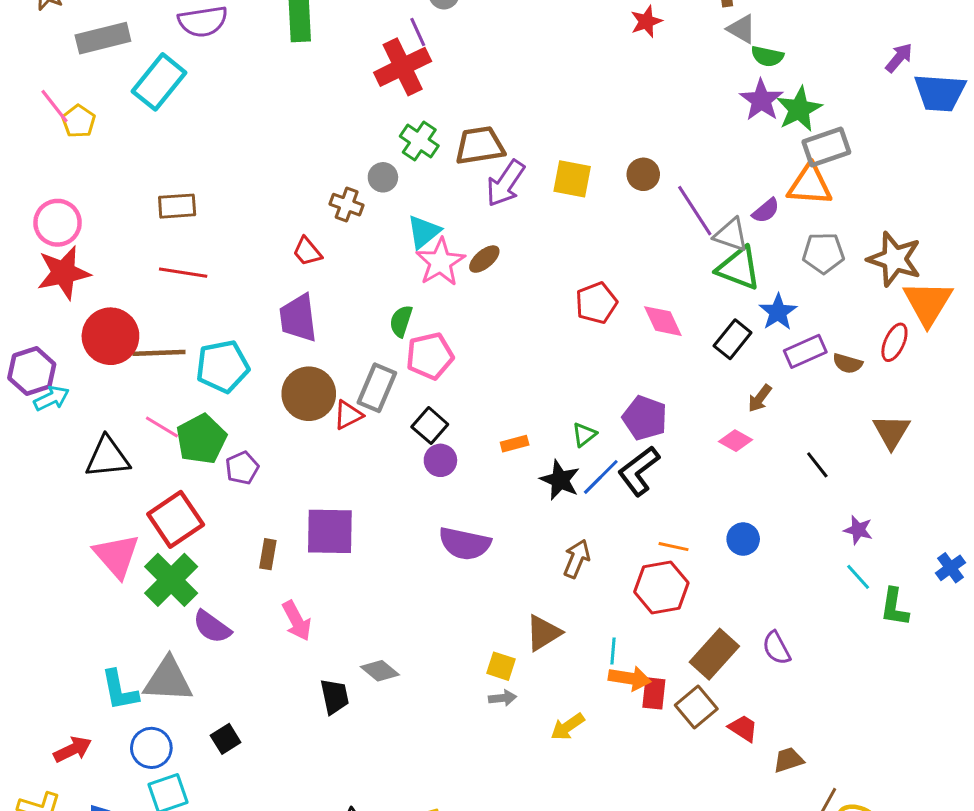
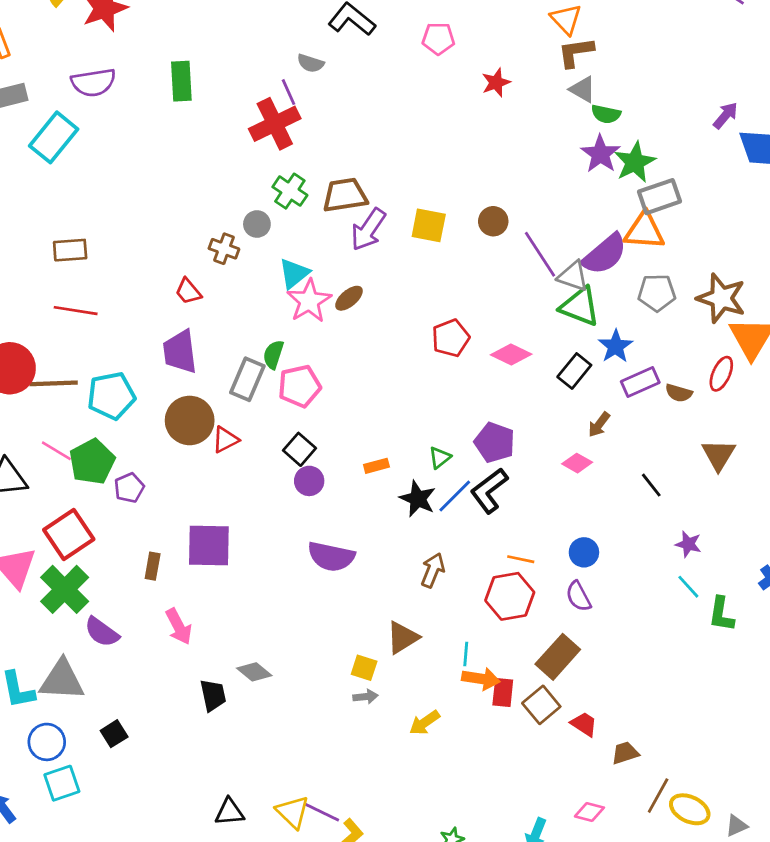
purple semicircle: (766, 211) -> (605, 254), size x1.8
pink diamond: (663, 321) -> (511, 355), turned -39
gray rectangle: (377, 388) -> (247, 379), moved
purple semicircle: (776, 648) -> (578, 596), moved

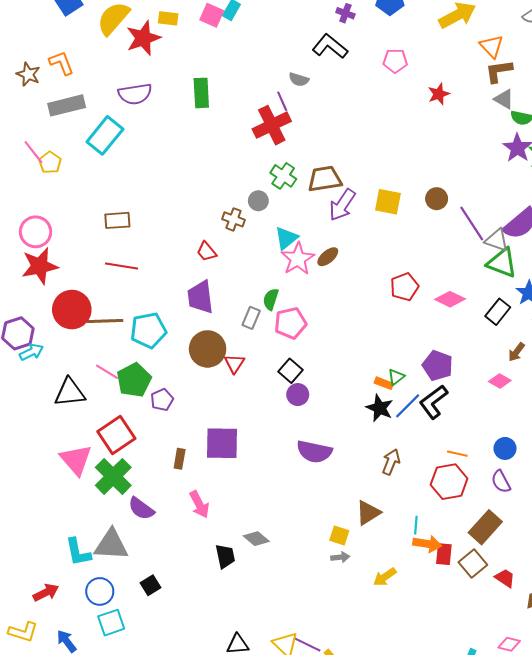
gray rectangle: (247, 379) -> (251, 318), size x0.7
red triangle: (225, 440) -> (235, 363), turned -30
orange rectangle: (376, 466) -> (384, 383), moved, turned 36

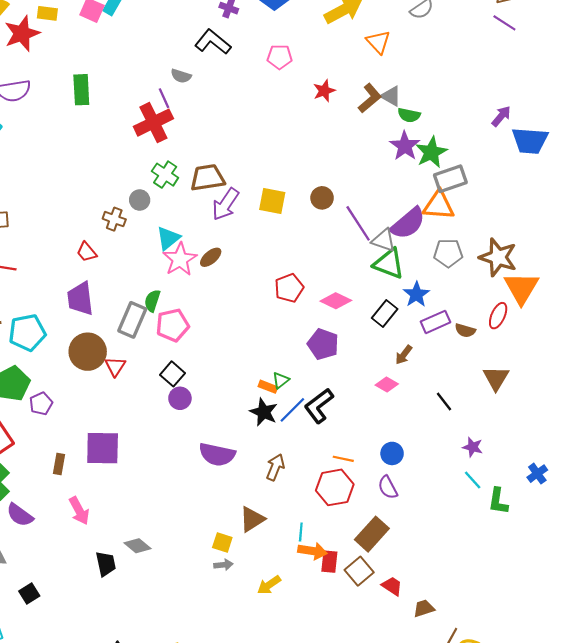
brown L-shape: (499, 71) -> (370, 98), moved, turned 148
gray rectangle: (251, 318) -> (132, 320), size x1.5
purple pentagon: (438, 366) -> (323, 344), moved
purple semicircle: (314, 452) -> (217, 455), moved

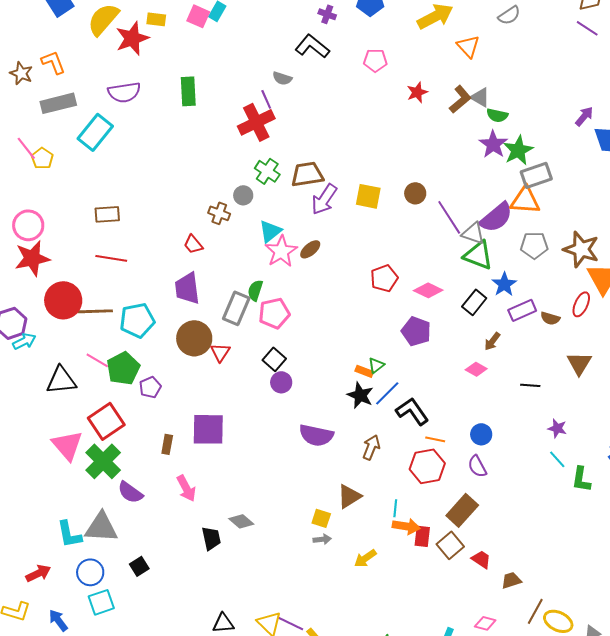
black line: (444, 401) -> (530, 385), turned -48
black L-shape: (319, 406) -> (412, 411), moved, turned 92

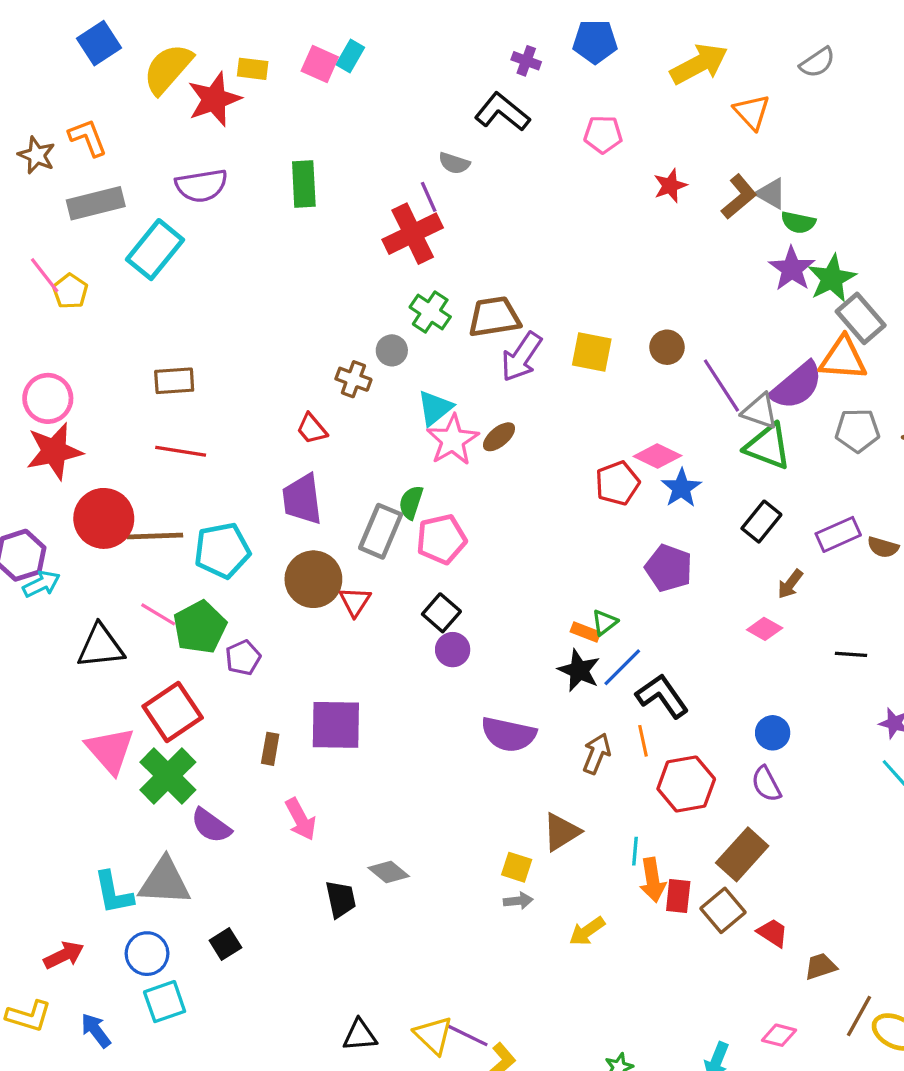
gray rectangle: (536, 175) -> (861, 318), turned 68
blue star: (504, 284) -> (681, 488), moved
pink diamond: (428, 290) -> (657, 456), moved
orange line: (435, 439) -> (643, 741), moved, turned 66
orange arrow: (406, 526) -> (653, 880), turned 72

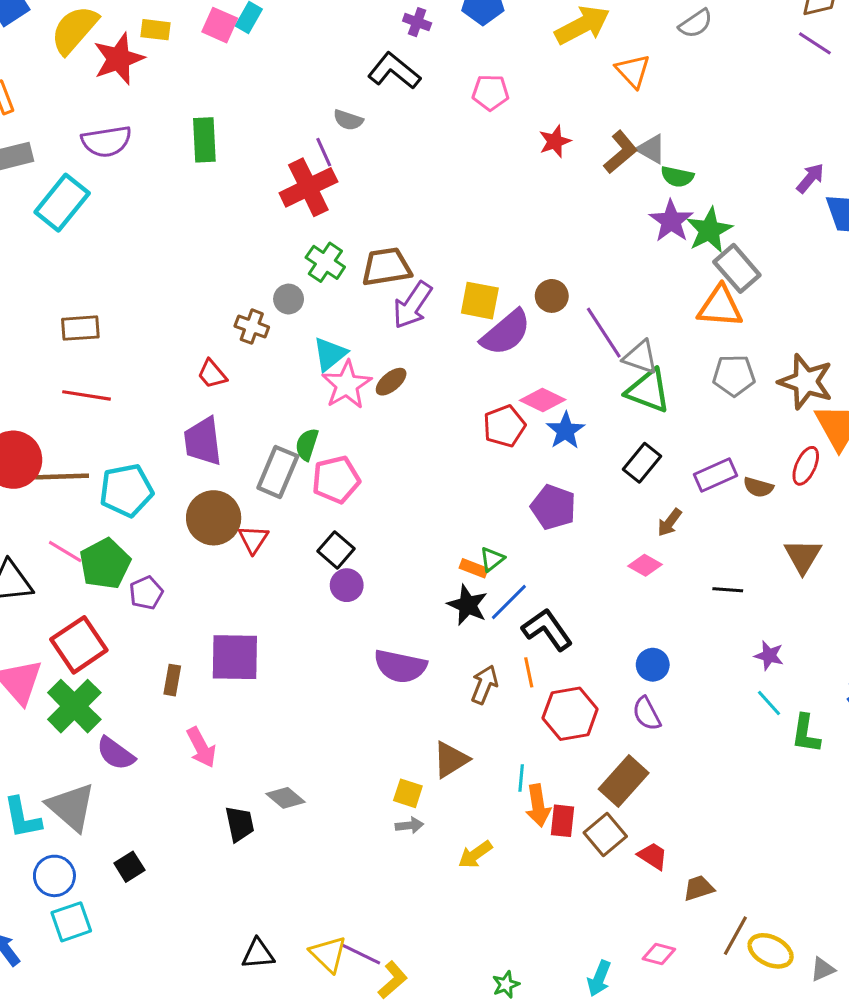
purple semicircle: (797, 386) -> (506, 333), moved
gray triangle: (165, 882) -> (71, 807), turned 38

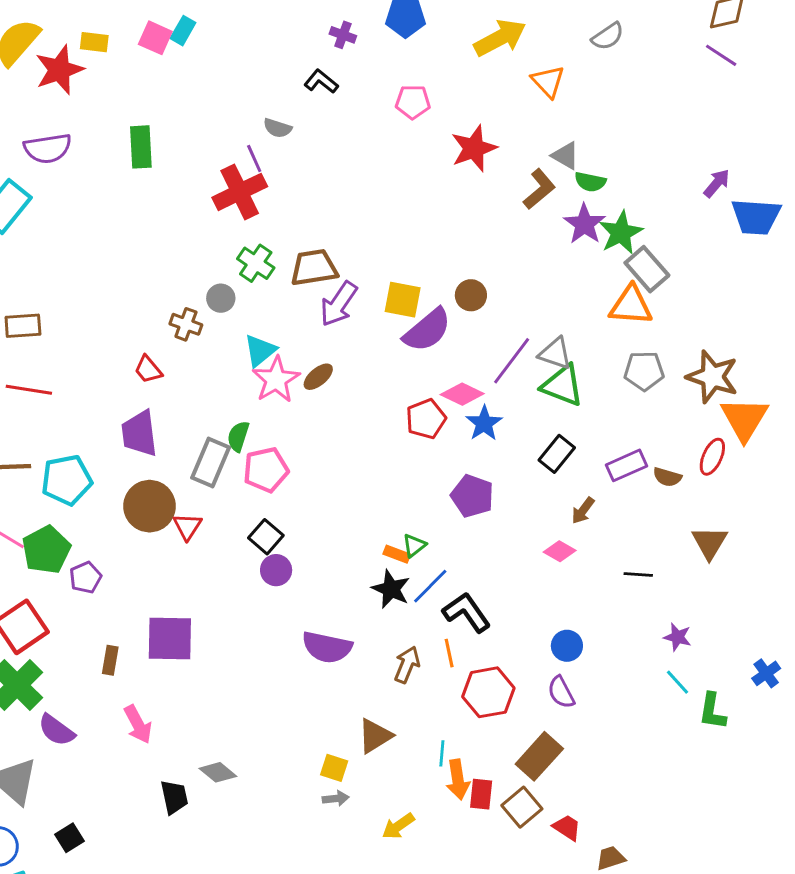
black L-shape: (394, 71) -> (321, 81), size x0.7
red star: (555, 141) -> (474, 148), size x1.5
brown L-shape: (621, 152) -> (539, 189), moved
purple line: (604, 333) -> (512, 361), moved, turned 70

